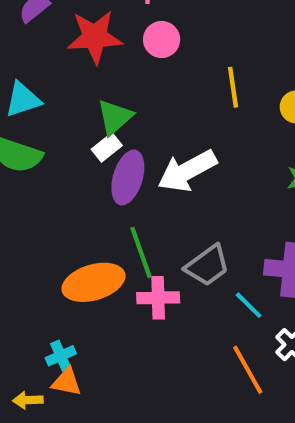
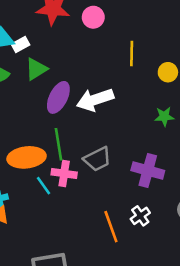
green triangle: (115, 117) -> (36, 69), moved
white rectangle: (107, 147) -> (20, 45), moved
cyan line: (249, 305) -> (44, 186), moved

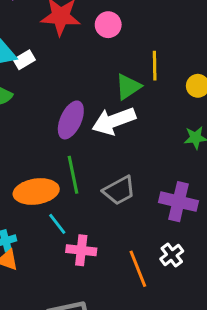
green triangle: (36, 69) -> (128, 87), moved
pink cross: (64, 174) -> (81, 250), moved

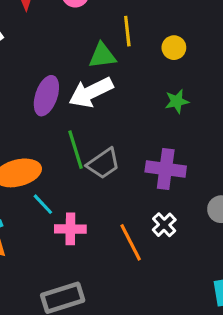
green triangle: (128, 87) -> (102, 56), turned 32
green line: (73, 175) -> (76, 150), moved

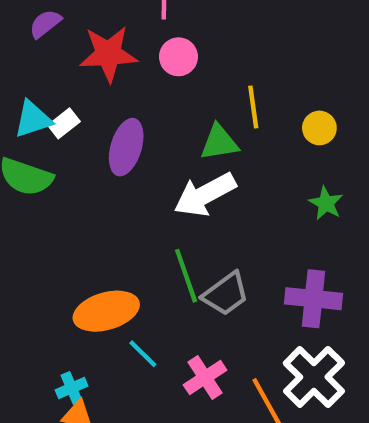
purple ellipse: (46, 96) -> (126, 147), moved
green star: (177, 101) -> (326, 203), turned -30
white cross: (164, 225) -> (314, 377), size x1.8
pink cross: (70, 229) -> (205, 377), moved, turned -32

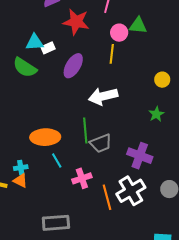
pink circle: (178, 57) -> (119, 33), moved
yellow line: (253, 107) -> (112, 54), moved
green triangle: (219, 142) -> (138, 26), moved

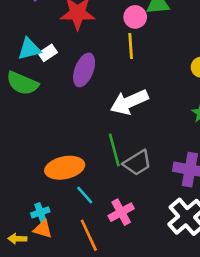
orange line: (107, 197) -> (89, 235), moved

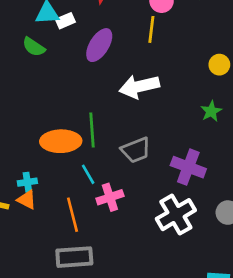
green semicircle: (22, 83) -> (34, 47), size x0.7
green line: (114, 150) -> (92, 130), moved
cyan line: (85, 195) -> (88, 174), moved

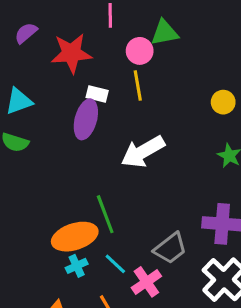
white rectangle: (65, 21) -> (97, 94), moved, turned 54
gray trapezoid: (136, 150) -> (170, 248), moved
cyan cross: (27, 182) -> (77, 266), moved

